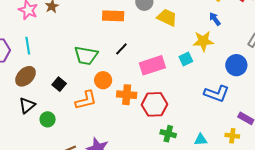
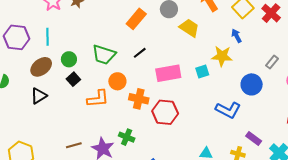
orange rectangle: (113, 16) -> (136, 19), turned -60
green circle: (48, 119) -> (69, 59), moved
green cross: (168, 134) -> (127, 137), moved

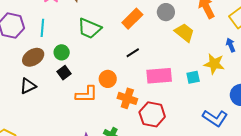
green trapezoid: (104, 55) -> (89, 28), moved

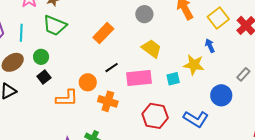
orange rectangle: (132, 19) -> (103, 33), moved
green trapezoid: (89, 28) -> (55, 25), moved
yellow trapezoid: (184, 33) -> (152, 49), moved
black line: (133, 53) -> (112, 68), moved
red hexagon: (152, 114) -> (155, 116), moved

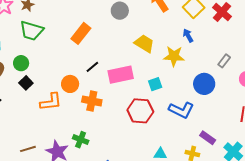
yellow trapezoid: (152, 49) -> (144, 44), moved
cyan square: (173, 79) -> (155, 84), moved

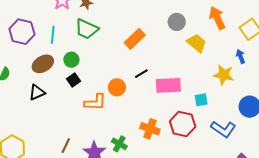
yellow trapezoid: (144, 44) -> (197, 43), moved
orange cross: (92, 101) -> (150, 129), moved
brown line: (28, 149) -> (66, 146), turned -56

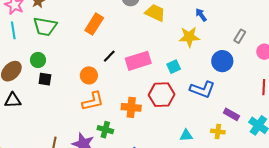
cyan line: (53, 35) -> (13, 30), moved
black square: (73, 80) -> (45, 79), turned -32
black triangle: (37, 92) -> (13, 100), turned 36
orange L-shape: (95, 102) -> (93, 101), moved

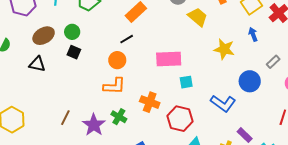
blue arrow: (201, 15) -> (253, 34), moved
black line: (109, 56) -> (127, 39), moved
cyan square: (174, 67) -> (186, 82), moved
red hexagon: (162, 95) -> (180, 119), moved

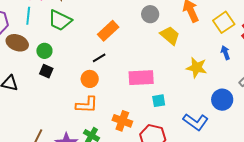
brown ellipse: (44, 36) -> (17, 43), moved, turned 50

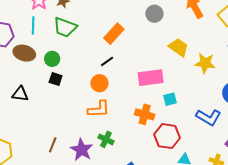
yellow trapezoid: (170, 35) -> (179, 47), moved
orange cross: (122, 121) -> (145, 114), moved

